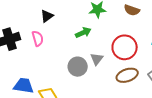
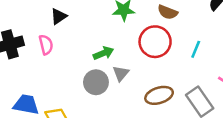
green arrow: (83, 33) -> (103, 53), moved
red circle: (125, 47) -> (155, 42), moved

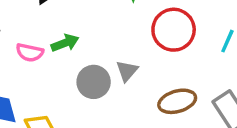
pink semicircle: (46, 45) -> (30, 52), moved, turned 114
green arrow: (103, 53) -> (65, 43), moved

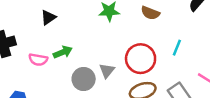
red circle: (174, 30) -> (141, 59), moved

